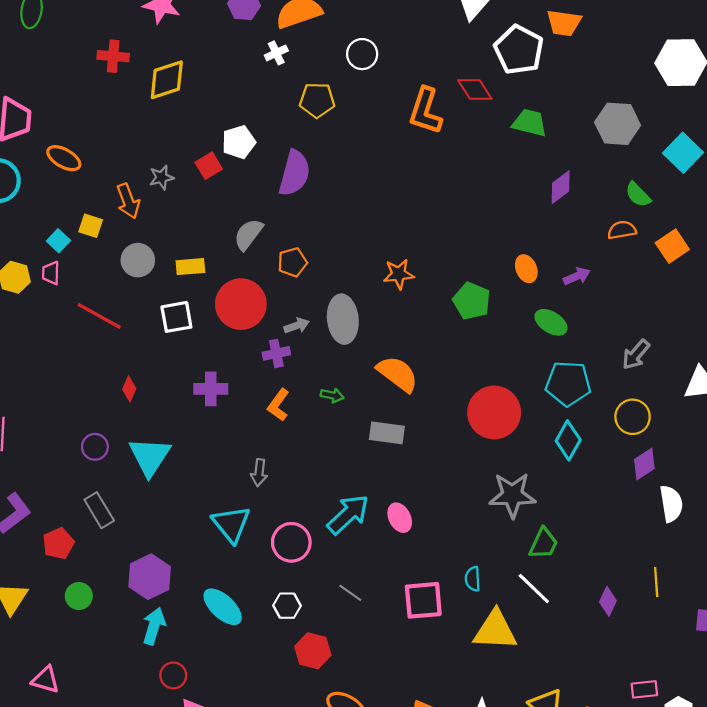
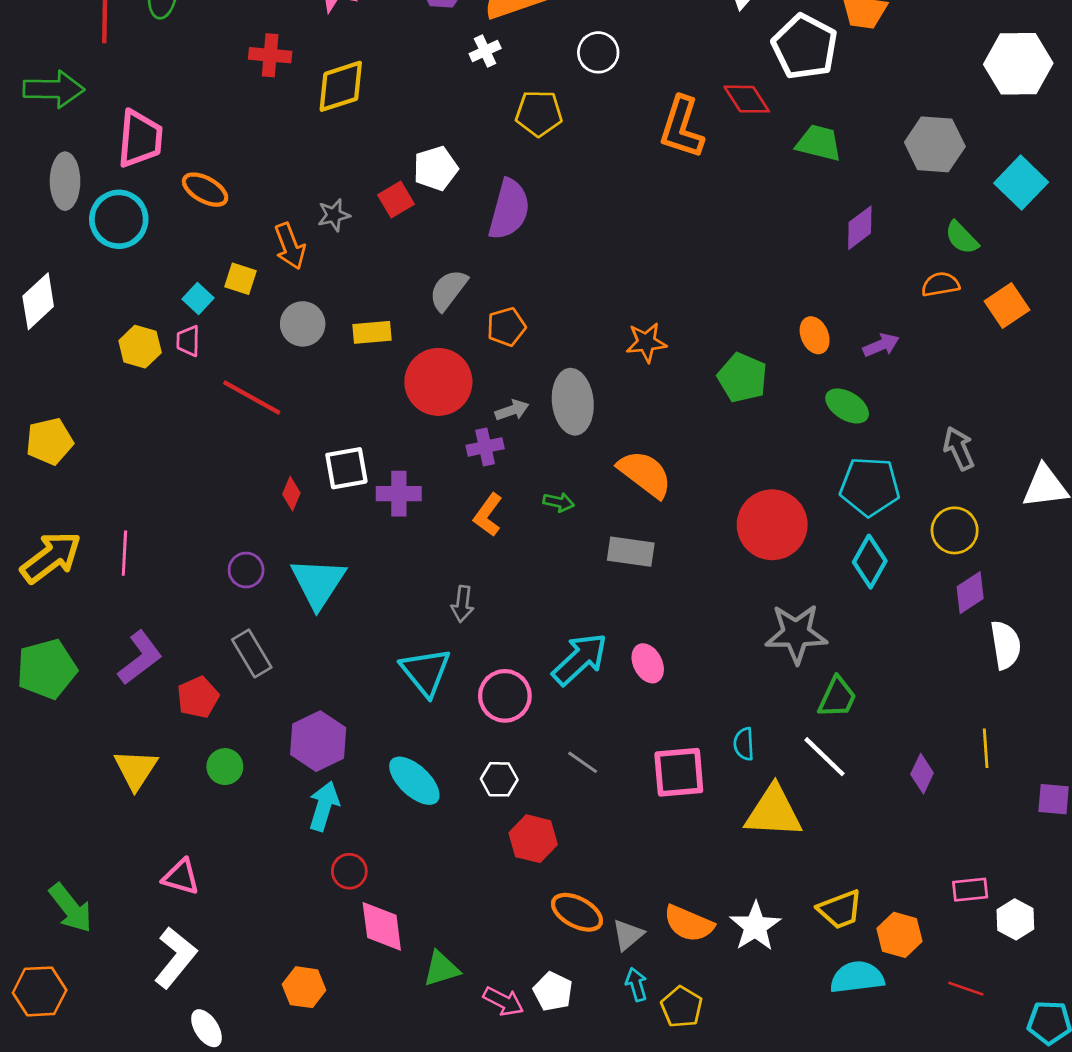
white square: (176, 317) -> (346, 468), moved
gray arrow: (636, 355) -> (959, 448), turned 116

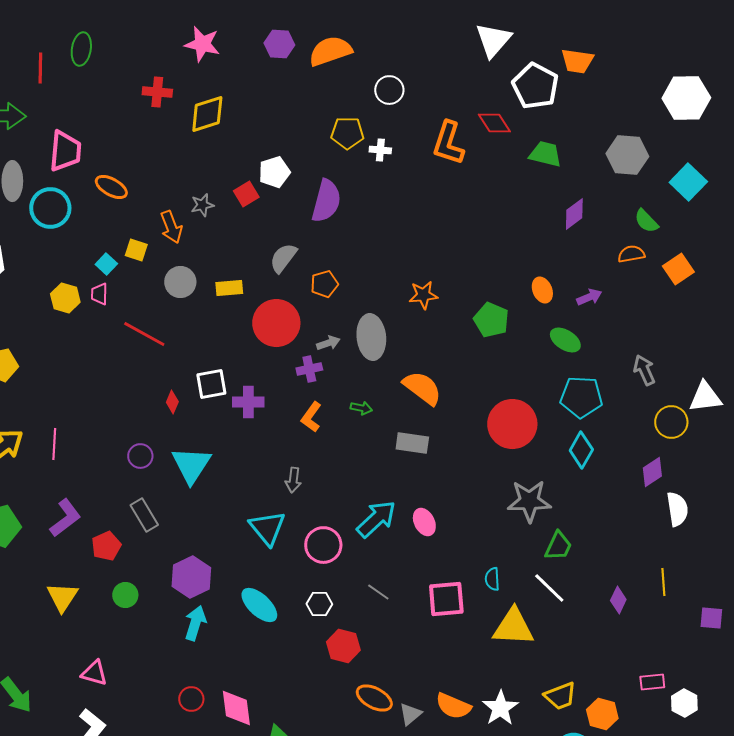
white cross: (485, 51) -> (380, 150), moved, turned 30
yellow circle: (955, 530) -> (671, 422), moved
red circle: (349, 871) -> (191, 699), moved

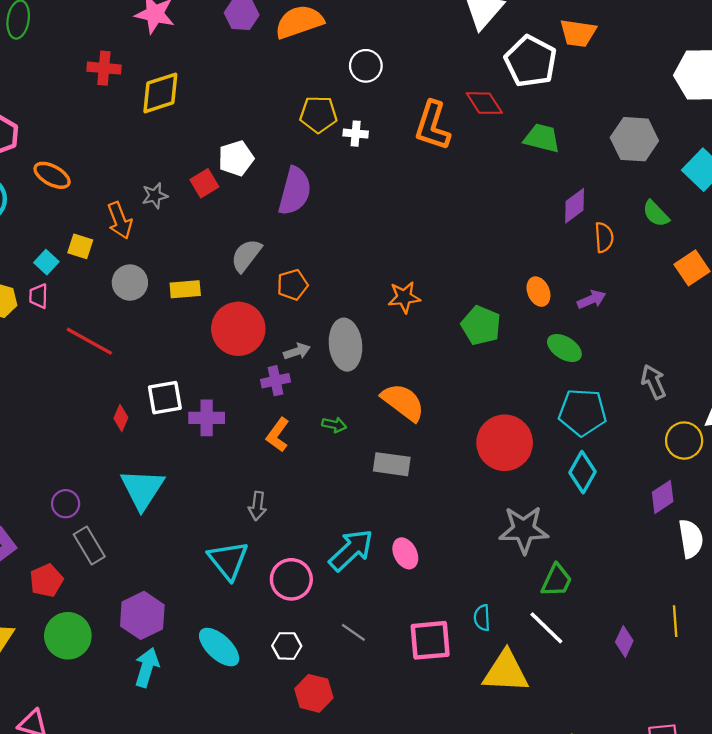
orange semicircle: (631, 254) -> (604, 237), moved, turned 96
purple circle: (140, 456) -> (66, 504), moved
green circle: (125, 595) -> (68, 636), size x1.6

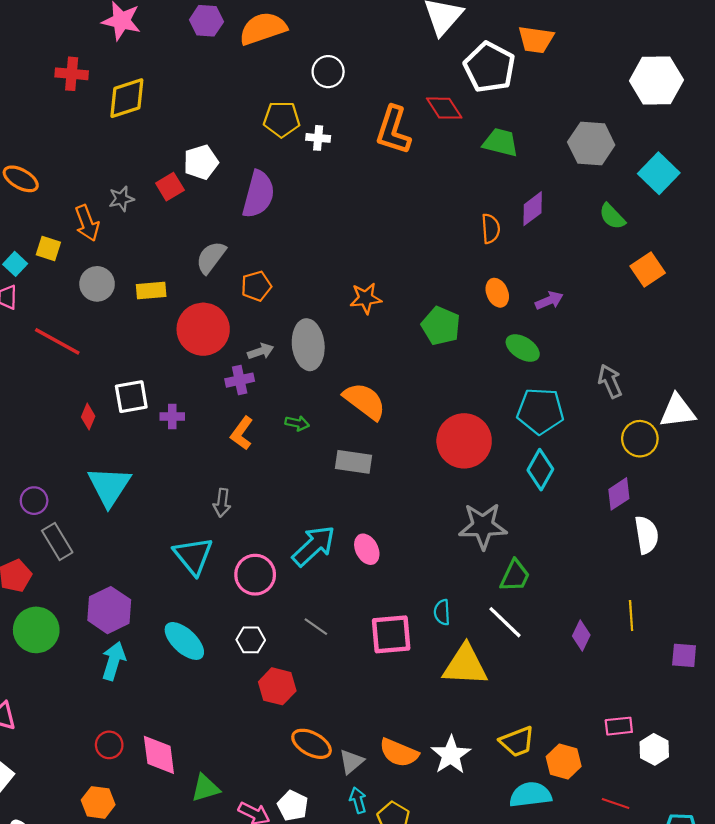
orange semicircle: (604, 237) -> (491, 229), moved
purple cross: (207, 418) -> (172, 417), size x0.7

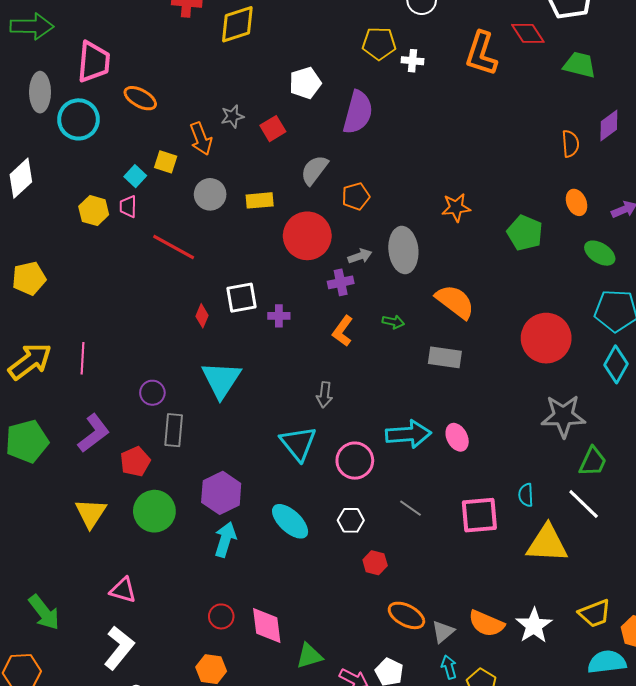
red square: (170, 187) -> (273, 129), moved
gray rectangle: (57, 541) -> (174, 430), turned 36
cyan arrow: (314, 546) -> (408, 434), turned 39
red hexagon: (277, 686) -> (375, 563), size x0.7

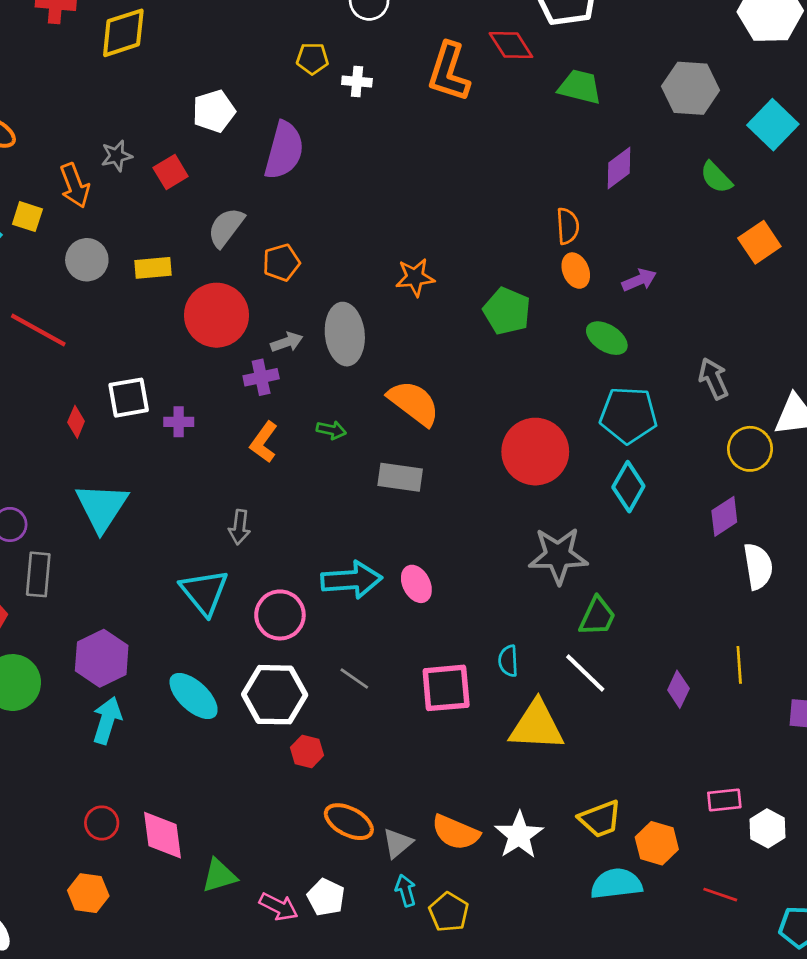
yellow pentagon: (379, 44) -> (312, 59), size x0.7
orange semicircle: (570, 144) -> (568, 226), moved
white hexagon: (351, 520) -> (275, 695), size x1.8

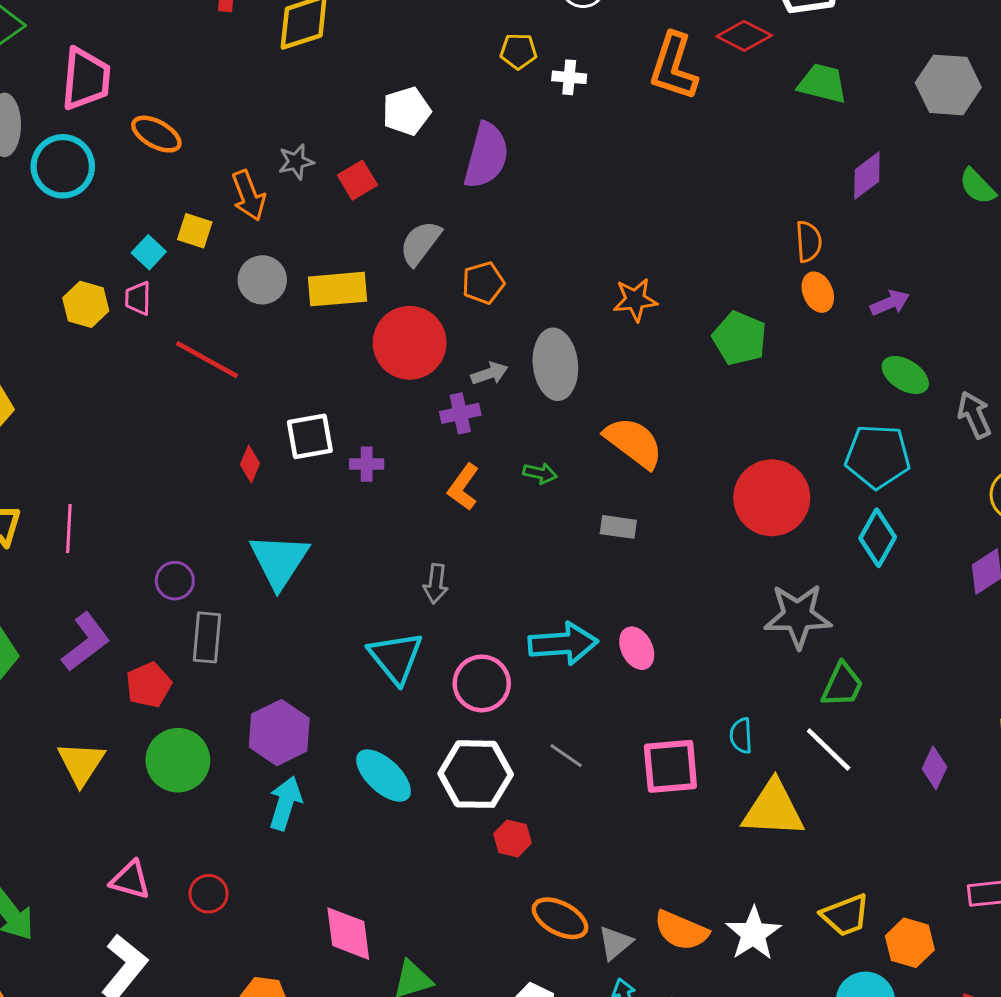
red diamond: (511, 45) -> (744, 36), turned -30
yellow rectangle: (153, 268) -> (337, 289), size x1.4
green ellipse: (607, 338) -> (905, 375), moved
gray rectangle: (400, 477) -> (618, 527), size x0.7
red circle: (102, 823) -> (209, 894), moved

